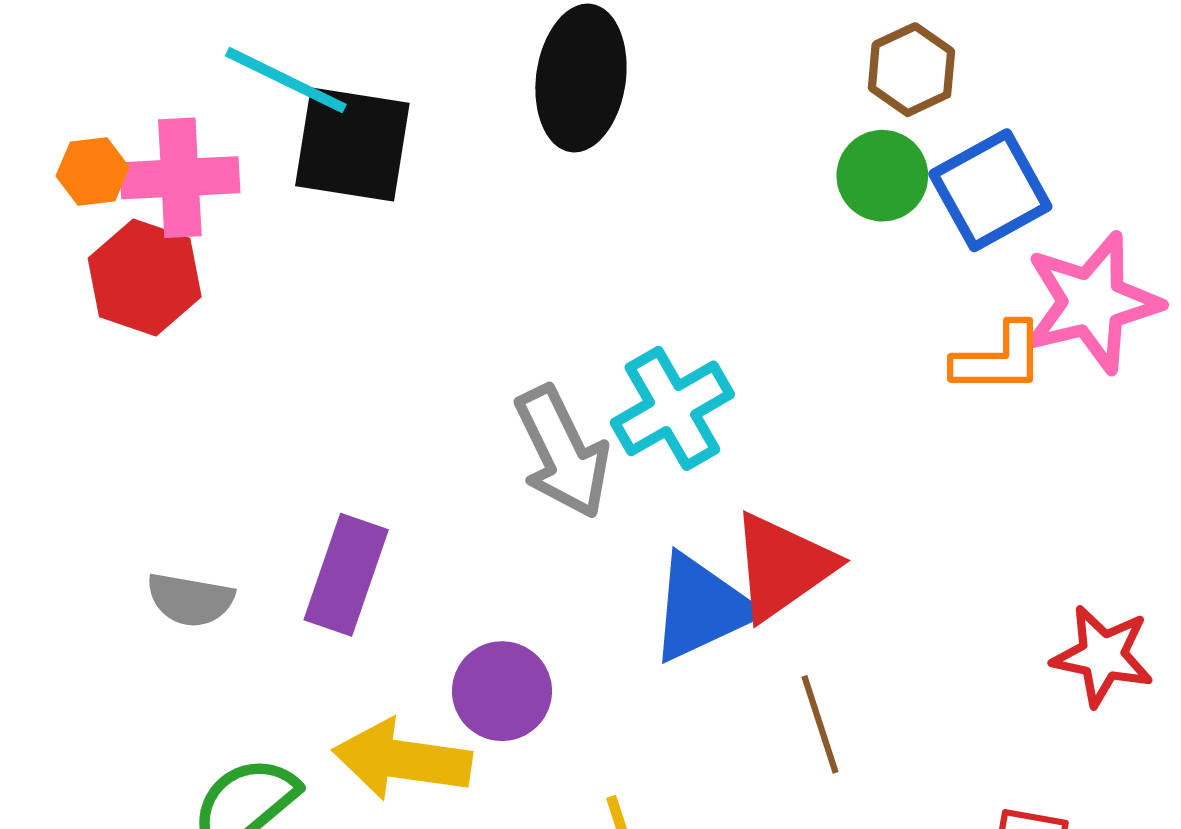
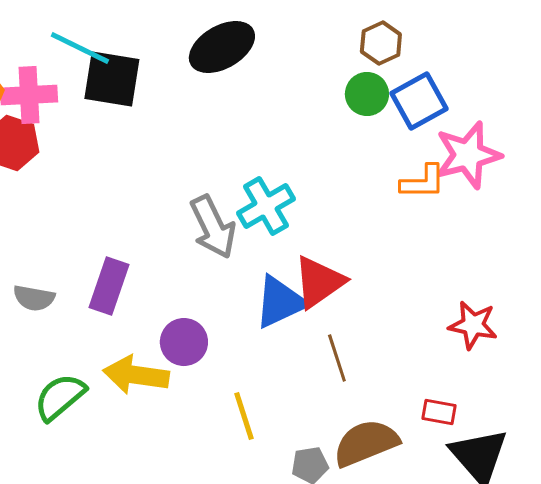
black ellipse: (581, 78) -> (222, 47), turned 52

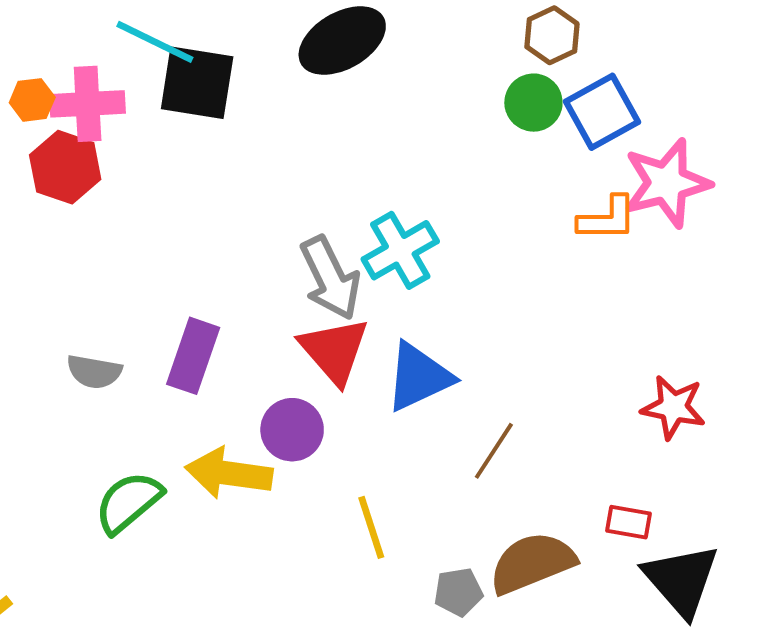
red triangle: (319, 282) -> (334, 351), moved, turned -36
brown line: (337, 358) -> (494, 451), turned 51

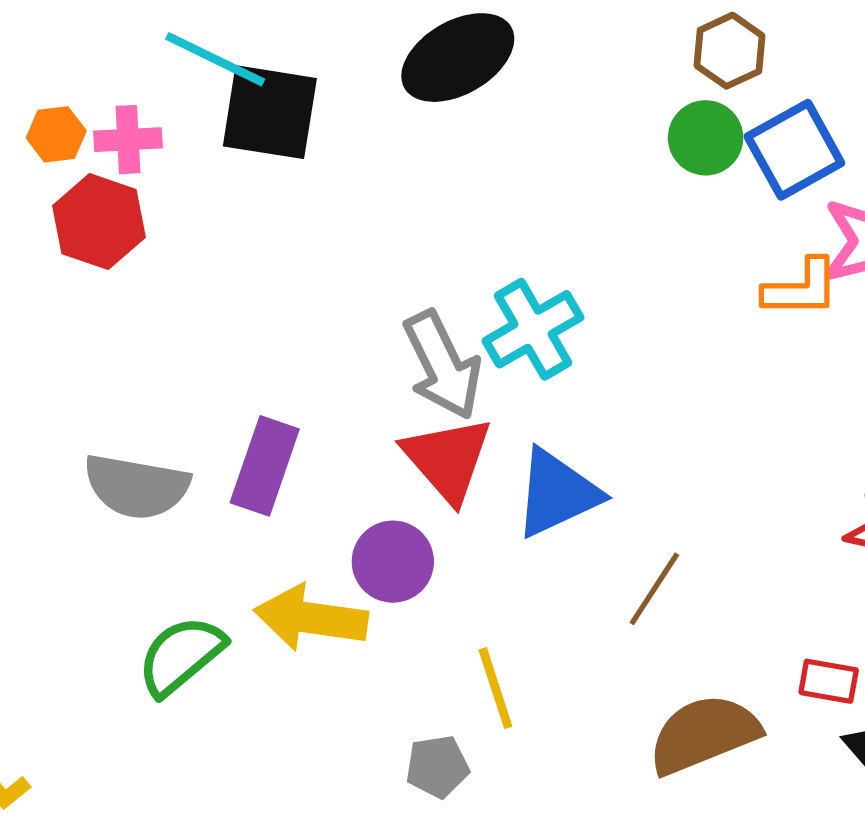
pink cross: (88, 104) -> (128, 140), size x0.7
gray semicircle: (94, 372) -> (137, 486), size x1.5
gray pentagon: (458, 592) -> (437, 767), moved

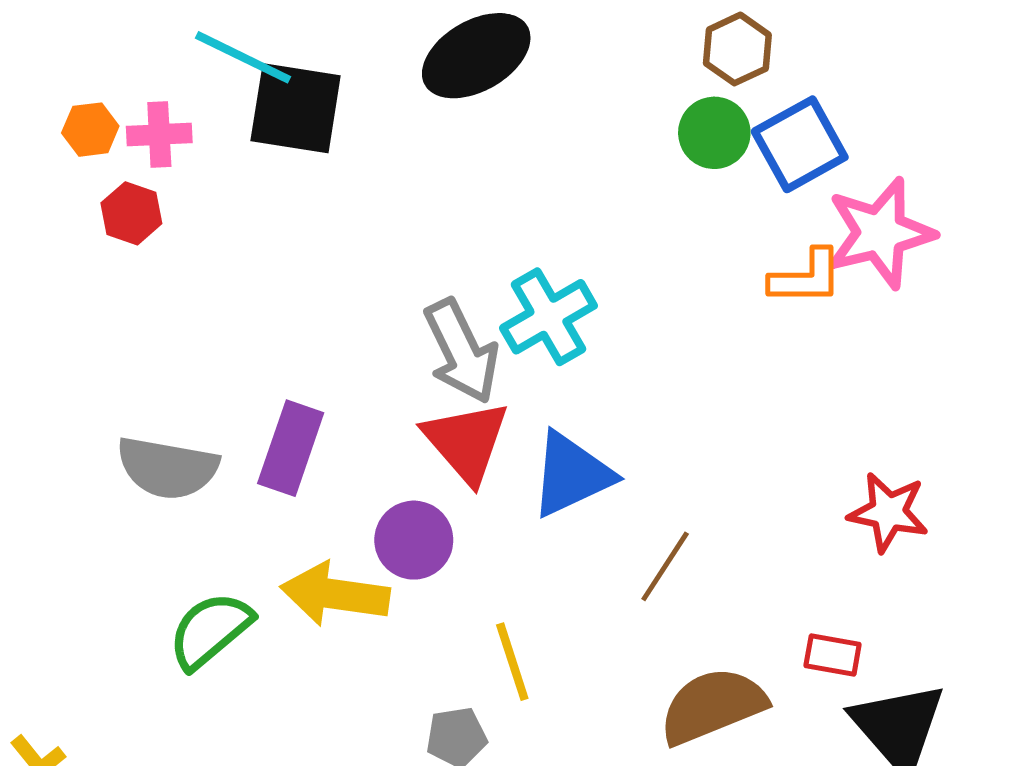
red hexagon: (99, 222) -> (131, 213), size x0.7

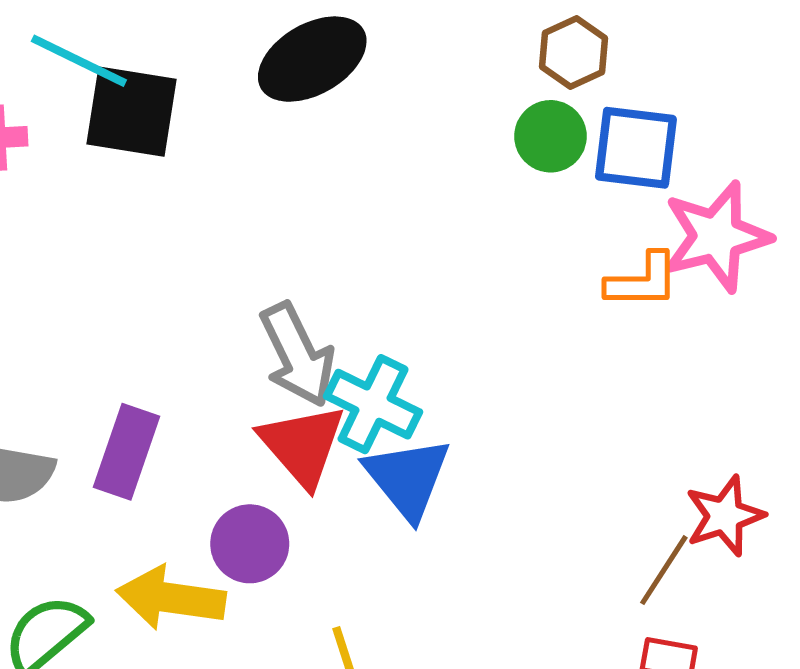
blue square: (800, 144) -> (636, 148), turned 36
cyan cross: (548, 317) -> (373, 404), moved, turned -34
blue triangle: (571, 474) -> (408, 478), turned -44
red star: (888, 512) -> (725, 516), turned -30
brown line: (665, 566) -> (664, 570), moved

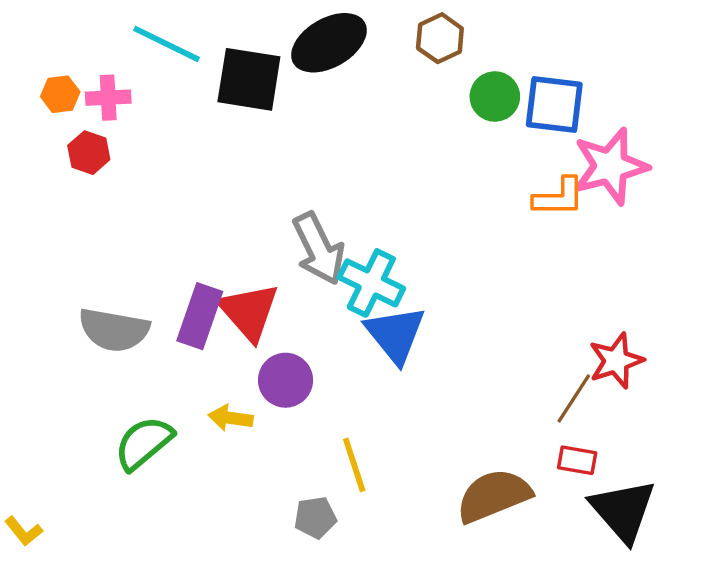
brown hexagon: (573, 52) -> (440, 38), moved
black square: (131, 112) -> (249, 79), moved
red triangle: (302, 445) -> (249, 312), moved
yellow arrow: (171, 598) -> (231, 418), size x0.6

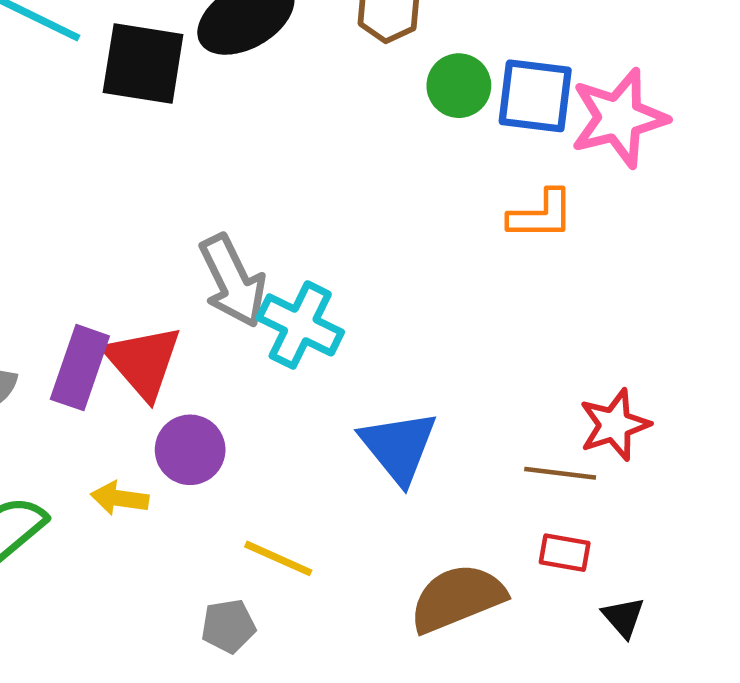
pink star: (610, 166) -> (619, 118), moved
blue triangle: (395, 334) -> (399, 447), moved
brown line: (574, 398) -> (560, 473), turned 64
yellow line: (354, 465) -> (278, 558), turned -48
black triangle: (623, 511) -> (623, 617), size x0.5

